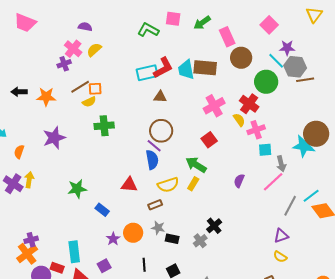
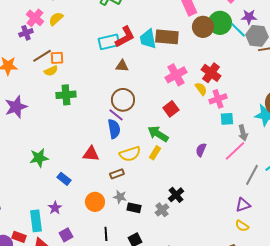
green circle: (266, 82) -> (220, 23), moved
purple star: (113, 239) -> (55, 208), moved

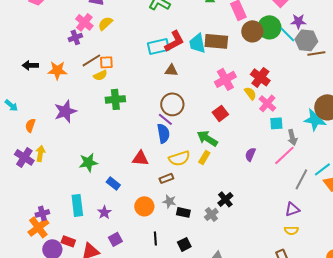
pink cross: (218, 99) -> (267, 103), turned -30
cyan rectangle: (36, 221) -> (77, 205), moved
yellow semicircle: (242, 226) -> (291, 230), turned -32

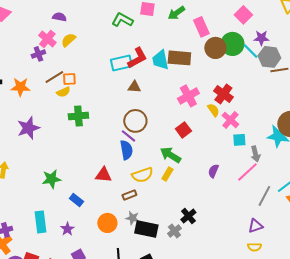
black rectangle: (183, 212) -> (146, 229), size x1.6

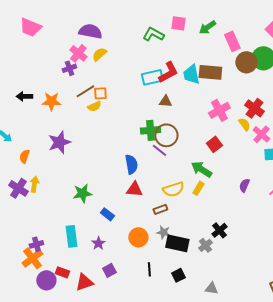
purple semicircle: (59, 17) -> (90, 31), size x1.6
green cross: (78, 116) -> (150, 130), moved
blue semicircle: (126, 150) -> (131, 164), moved

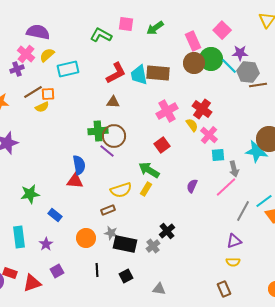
pink rectangle: (232, 41) -> (193, 41), moved
cyan rectangle: (152, 77) -> (68, 69), moved
red triangle: (134, 189) -> (75, 181), moved

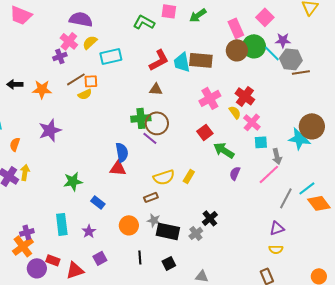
green arrow: (149, 170) -> (224, 150), moved

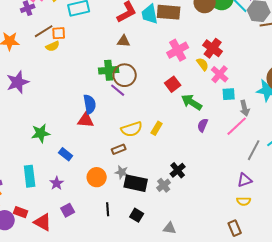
black square: (169, 263) -> (137, 215), turned -32
red triangle: (75, 270) -> (43, 222), turned 48

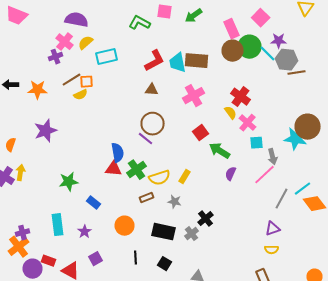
pink cross: (178, 50) -> (194, 96), moved
green cross: (109, 70) -> (136, 170), moved, turned -30
gray star: (122, 172) -> (174, 202), moved

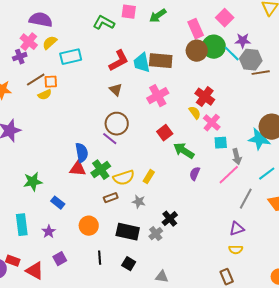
brown triangle: (152, 90) -> (116, 90), turned 40
cyan line: (302, 189) -> (267, 174), moved

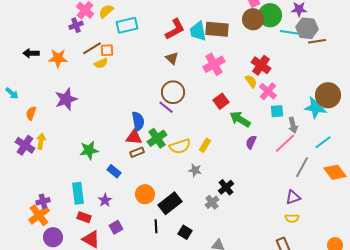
cyan line: (232, 54) -> (289, 32), moved, turned -36
brown rectangle: (111, 198) -> (137, 152), moved
black rectangle: (128, 232) -> (170, 203), moved, turned -50
red rectangle: (13, 261) -> (84, 217), moved

